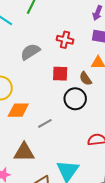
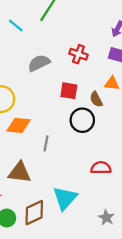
gray line: (45, 123) -> (46, 143), turned -56

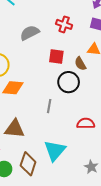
gray line: (46, 143) -> (49, 106), moved
brown diamond: (34, 213) -> (28, 164), turned -45

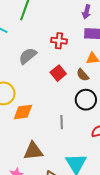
red square: (56, 57) -> (58, 73), turned -35
black circle: (69, 82) -> (86, 100), moved

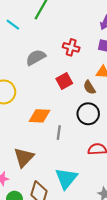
orange diamond: (23, 112) -> (39, 116), moved
brown triangle: (33, 151) -> (24, 157), turned -50

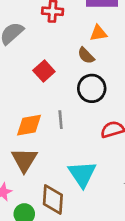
red square: (64, 81) -> (44, 71), moved
orange diamond: (39, 116) -> (29, 125), moved

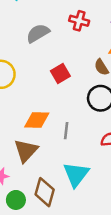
gray line: (61, 120) -> (66, 131), moved

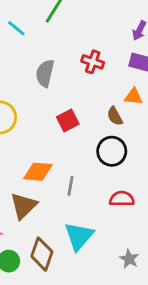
gray semicircle: (38, 33) -> (45, 73), turned -50

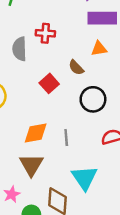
red cross: (93, 62) -> (45, 33), moved
brown semicircle: (115, 116) -> (76, 68), moved

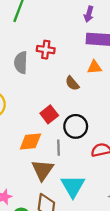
red square: (49, 83) -> (49, 114), moved
black circle: (93, 99) -> (76, 126), moved
brown triangle: (31, 165) -> (43, 170), moved

